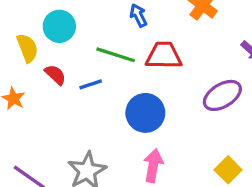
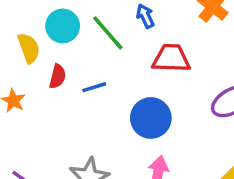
green line: (116, 55) -> (108, 33), moved, turned 30
red semicircle: (55, 75) -> (58, 76), turned 60

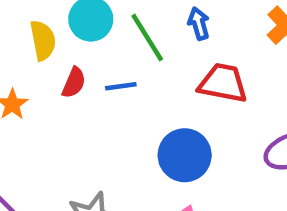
blue line: (94, 87) -> (121, 86), moved

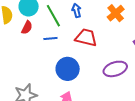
red semicircle: (74, 83) -> (27, 27), moved
blue line: (121, 86) -> (50, 39), moved

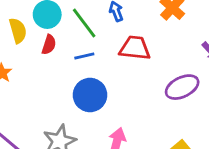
blue circle: (68, 69) -> (90, 95), moved

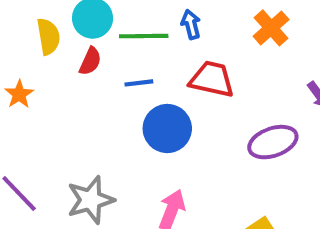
green line: (84, 23) -> (144, 36), turned -60
blue circle: (90, 95) -> (167, 129), moved

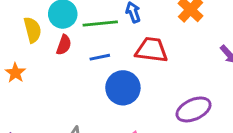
purple ellipse: (273, 142) -> (194, 109), moved

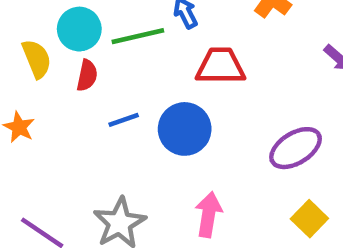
blue line: (100, 57) -> (124, 120), moved

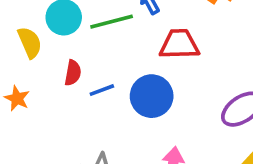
red semicircle: (87, 75) -> (73, 73), moved

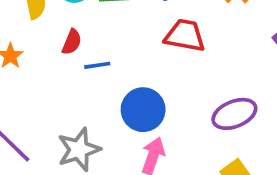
blue circle: (152, 96) -> (143, 110), moved

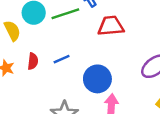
red semicircle: (72, 42) -> (33, 61), moved

